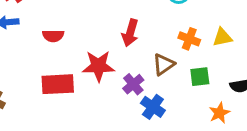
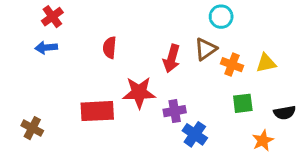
red semicircle: (53, 36) -> (110, 48), moved, turned 95
brown triangle: (163, 65) -> (206, 49), moved
purple cross: (133, 84) -> (175, 111), turned 30

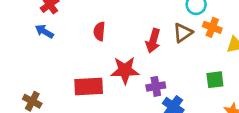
blue arrow: (46, 48) -> (44, 31), turned 36
orange cross: (232, 65) -> (212, 27), moved

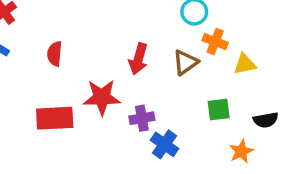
red semicircle: (99, 31) -> (55, 54), moved
brown triangle: (183, 33) -> (185, 62), moved

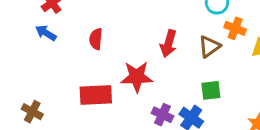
green square: (219, 109) -> (211, 90), moved
purple cross: (142, 118) -> (162, 115), moved, turned 35

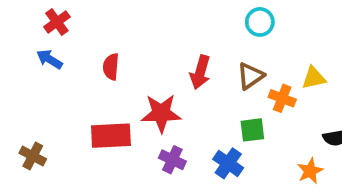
orange cross: (235, 28) -> (282, 98), moved
purple cross: (162, 115) -> (172, 160), moved

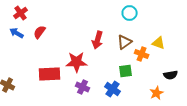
red semicircle: (111, 67) -> (40, 32), moved, turned 32
yellow triangle: (314, 78) -> (159, 43), turned 32

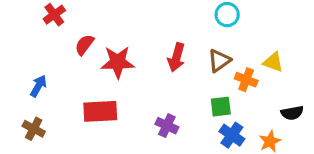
blue arrow: (17, 33) -> (38, 86), moved, turned 88
red star: (77, 62) -> (118, 62), moved
purple cross: (83, 87) -> (167, 126), moved
blue cross: (113, 89) -> (232, 135), moved

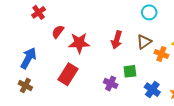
blue arrow: (38, 86) -> (28, 58), size x1.5
green square: (221, 107) -> (130, 71), moved
red rectangle: (100, 111) -> (68, 74), turned -55

